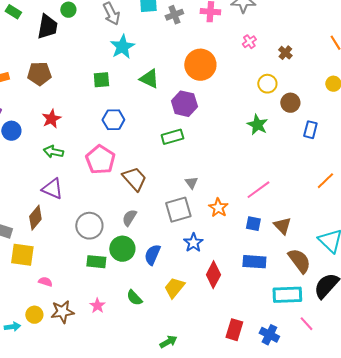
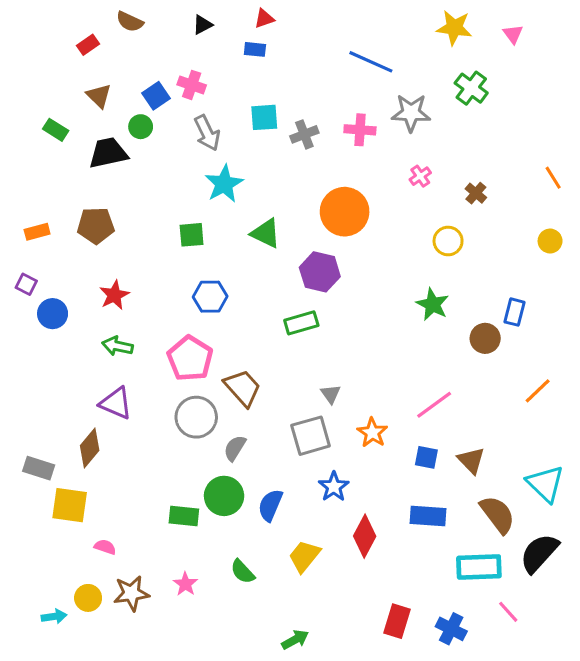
black trapezoid: (47, 27) -> (108, 153), turned -112
brown circle: (290, 103) -> (485, 338), moved
gray circle: (89, 226) -> (196, 417), moved

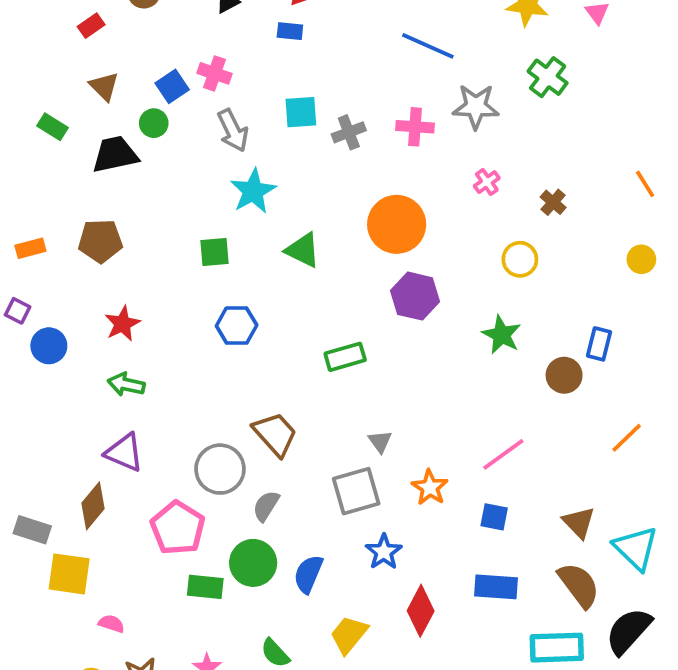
purple hexagon: (320, 272) -> (415, 296), moved
pink pentagon: (190, 358) -> (178, 528), moved
brown triangle: (471, 460) -> (579, 522), moved

